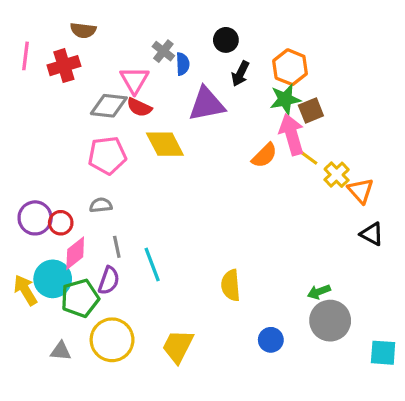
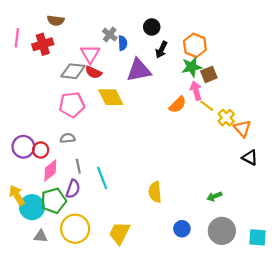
pink arrow: (292, 135) -> (196, 91), size x0.7
cyan circle: (53, 279) -> (32, 207), moved
gray circle: (330, 321) -> (222, 231), moved

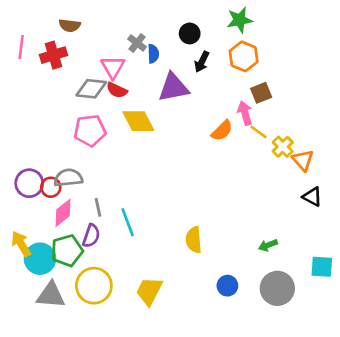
green star: (192, 67) -> (240, 20), moved
gray semicircle: (68, 138) -> (68, 178), moved, size x1.5
gray triangle: (41, 236) -> (51, 295), size x1.6
cyan square: (257, 237) -> (322, 267), moved

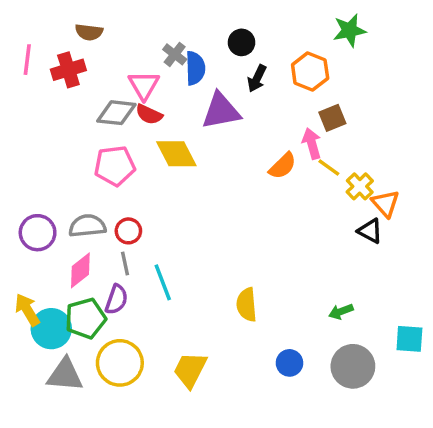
green star: (240, 20) -> (349, 30), moved
blue semicircle: (153, 54) -> (195, 68), size x1.4
red circle: (51, 187) -> (128, 231), moved
black triangle: (312, 197) -> (370, 231), moved

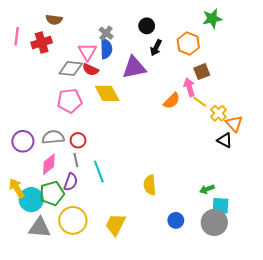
blue semicircle: (195, 68) -> (106, 49), moved
cyan square: (409, 339) -> (221, 206), moved

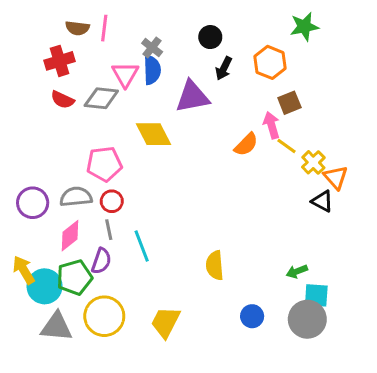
pink line: (17, 36) -> (104, 28), moved
red semicircle: (91, 70) -> (62, 100), moved
pink pentagon: (70, 101) -> (104, 164), moved

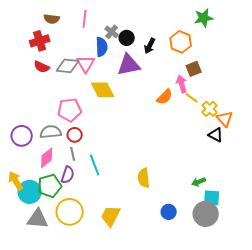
pink line: (104, 28) -> (85, 19), moved
black circle: (210, 37) -> (127, 38), moved
gray cross: (152, 47) -> (112, 32), moved
pink triangle: (125, 74) -> (86, 64), moved

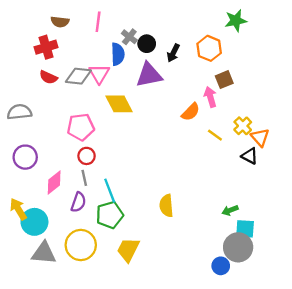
yellow line: (192, 98) -> (215, 135), moved
gray semicircle: (51, 132) -> (19, 112), moved
green pentagon: (50, 186) -> (110, 215), moved
blue circle: (169, 212) -> (221, 266), moved

